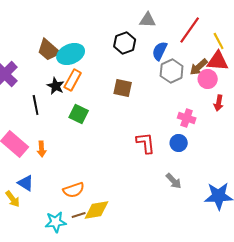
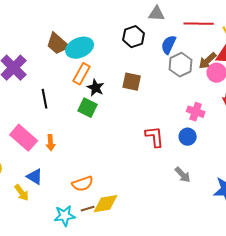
red line: (190, 30) -> (199, 24), turned 56
black star: (56, 86) -> (96, 88), moved

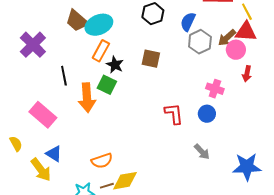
orange arrow: (51, 143) -> (87, 98), moved, size x1.8
yellow arrow: (22, 193) -> (41, 170), size x1.4

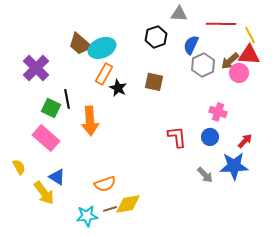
red arrow: (247, 74) -> (245, 141), moved, turned -147
green square: (107, 85) -> (51, 108), moved
blue star: (247, 167) -> (234, 166), moved

